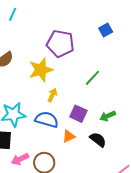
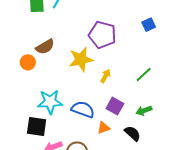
green line: (92, 78) -> (144, 75), moved
yellow arrow: (52, 95) -> (106, 76), moved

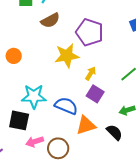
brown semicircle: (45, 47) -> (50, 20), moved
purple square: (115, 106) -> (95, 94), moved
orange triangle: (104, 128) -> (86, 125), size x1.5

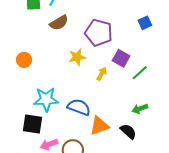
yellow star: (67, 56) -> (77, 57), size x0.7
purple square: (95, 94) -> (121, 58), moved

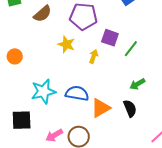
yellow star: (77, 57) -> (66, 44), turned -30
black square: (32, 124) -> (22, 120), moved
black semicircle: (128, 131) -> (130, 108), turned 36

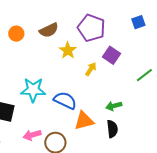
brown semicircle: (42, 14) -> (49, 30), moved
green line: (131, 49) -> (144, 75), moved
orange circle: (15, 56) -> (16, 34), moved
green arrow: (137, 84) -> (114, 106), moved

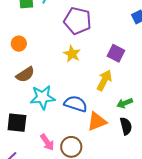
purple pentagon: (91, 28) -> (78, 21), moved
brown semicircle: (49, 30) -> (25, 74), moved
yellow arrow: (91, 69) -> (104, 80), moved, size x1.5
pink arrow: (32, 135) -> (47, 142), turned -102

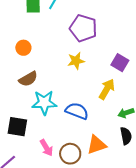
yellow star: (72, 54) -> (76, 61), turned 30
orange triangle: (97, 122) -> (97, 145), moved

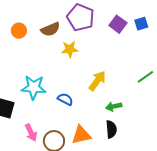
purple square: (120, 63) -> (118, 24), moved
brown semicircle: (28, 79) -> (50, 29), moved
blue semicircle: (77, 111) -> (65, 99), size x0.7

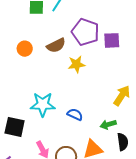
purple square: (118, 24) -> (112, 40), moved, turned -36
yellow arrow: (97, 81) -> (122, 96), moved
green arrow: (114, 106) -> (108, 124), moved

